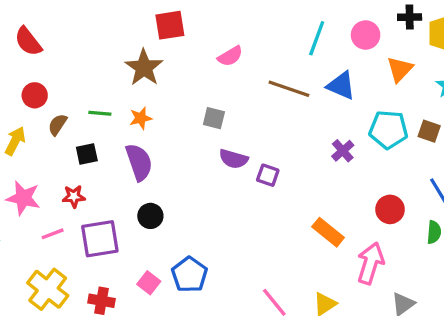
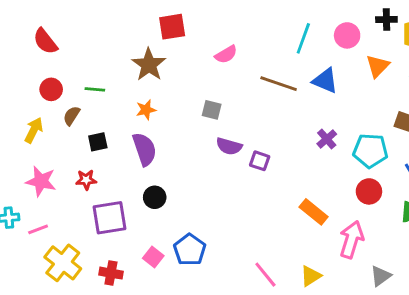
green line: (100, 113) -> (95, 89), moved
cyan pentagon: (388, 130) -> (370, 151), moved
pink line: (53, 234) -> (38, 229), moved

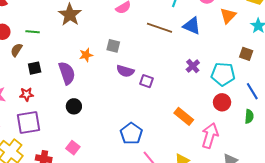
orange star: (146, 110) -> (86, 55), moved
purple square: (109, 218) -> (29, 122), moved
blue pentagon: (190, 250) -> (131, 134), moved

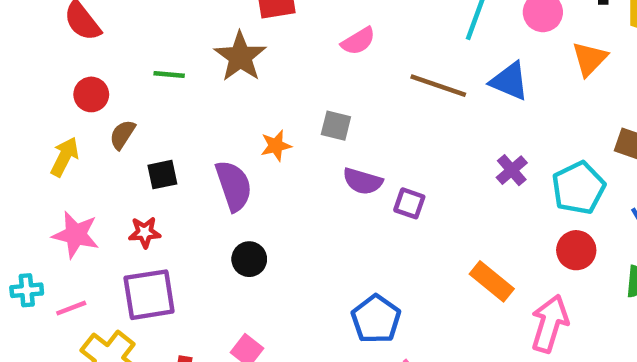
green line: (33, 32) -> (169, 74), moved
cyan pentagon: (223, 74) -> (578, 188), turned -30

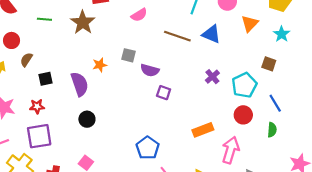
green line: (169, 74) -> (44, 19), moved
purple semicircle: (363, 181) -> (150, 70), moved
orange rectangle: (492, 281) -> (203, 130), turned -60

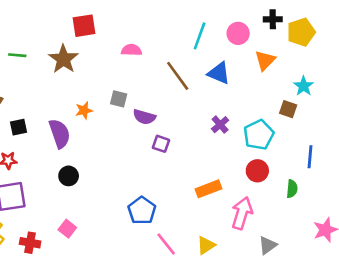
pink semicircle: (139, 15) -> (131, 50), turned -147
cyan star: (282, 34) -> (304, 86), moved
brown line: (177, 36) -> (178, 76), turned 35
blue line: (275, 103) -> (310, 157), moved, turned 36

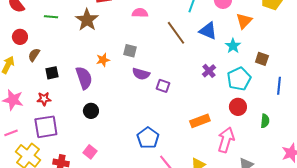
cyan star: (304, 86) -> (233, 46), moved
purple semicircle: (144, 117) -> (141, 74), moved
blue line: (310, 157) -> (279, 86), moved

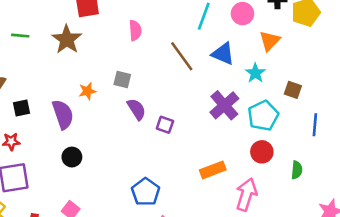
pink semicircle: (140, 13) -> (135, 30), turned 84
purple cross: (209, 71) -> (224, 105), size x1.6
purple semicircle: (141, 74) -> (137, 109), turned -138

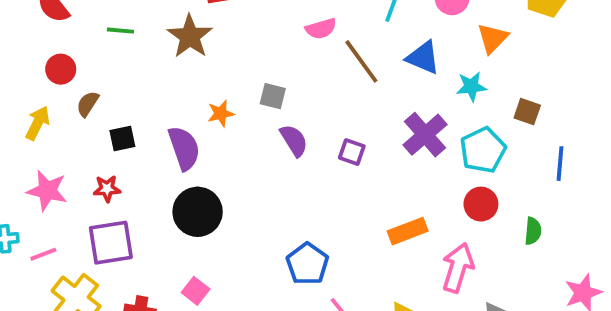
pink semicircle: (135, 30) -> (321, 29), moved, turned 78
cyan star: (255, 73) -> (471, 86), turned 30
purple square: (165, 125) -> (352, 152), moved
black circle: (72, 157) -> (198, 212), size x1.6

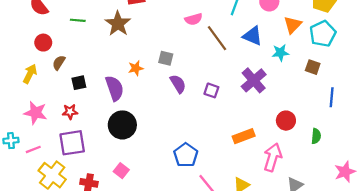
cyan pentagon: (483, 150) -> (323, 34), moved

